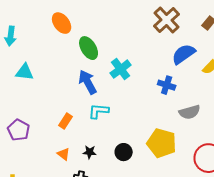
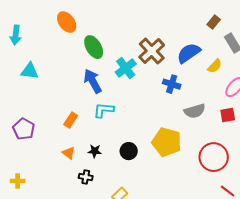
brown cross: (167, 20) -> (152, 51), moved

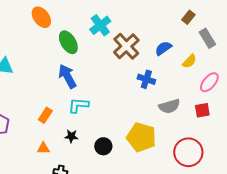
blue semicircle: (189, 53) -> (163, 48), size x0.7
cyan cross: (126, 68) -> (100, 25), moved
black star: (95, 151) -> (71, 136), moved
orange triangle: (69, 153) -> (43, 148), turned -40

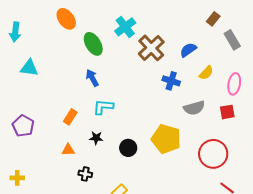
yellow semicircle: (189, 61) -> (206, 73), moved
blue arrow: (67, 76) -> (92, 78), size x0.7
pink ellipse: (209, 82) -> (234, 84), turned -30

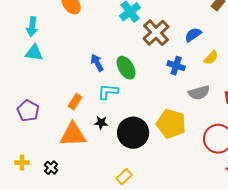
cyan arrow: (15, 32) -> (32, 27), moved
green ellipse: (93, 44) -> (126, 68), moved
black circle: (128, 148) -> (133, 133), size x1.8
orange triangle: (68, 150) -> (73, 135), size x2.0
black cross: (85, 174) -> (51, 168), moved, turned 32

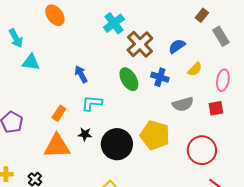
cyan arrow: (32, 27) -> (16, 38), turned -36
cyan triangle: (34, 53) -> (31, 62), moved
green ellipse: (126, 68) -> (129, 79), moved

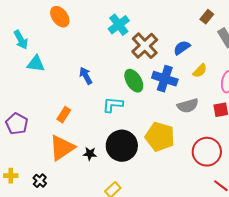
blue cross: (160, 77) -> (165, 79), size x1.4
cyan L-shape: (92, 103) -> (113, 105), moved
black star: (85, 134) -> (90, 154), moved
orange triangle: (57, 146) -> (62, 148), turned -32

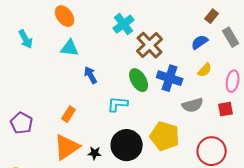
blue semicircle: (182, 48) -> (200, 42), moved
cyan triangle: (36, 64) -> (70, 48), moved

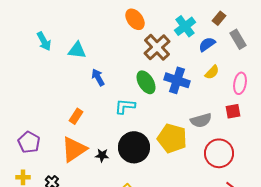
orange ellipse: (65, 16) -> (135, 19), moved
cyan cross: (124, 24) -> (185, 26), moved
cyan arrow: (26, 39) -> (44, 41), moved
gray semicircle: (193, 105) -> (201, 120), moved
purple pentagon: (22, 123) -> (29, 142), moved

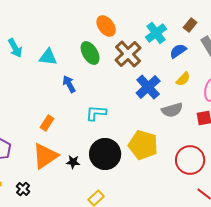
blue cross: (177, 80) -> (148, 87), turned 30
green ellipse: (146, 82) -> (90, 53), moved
gray semicircle: (201, 120) -> (172, 110), moved

